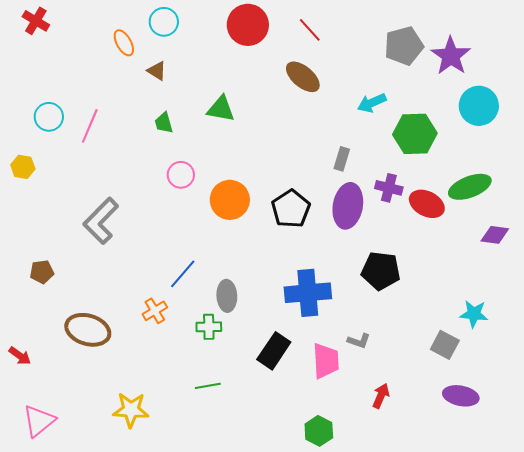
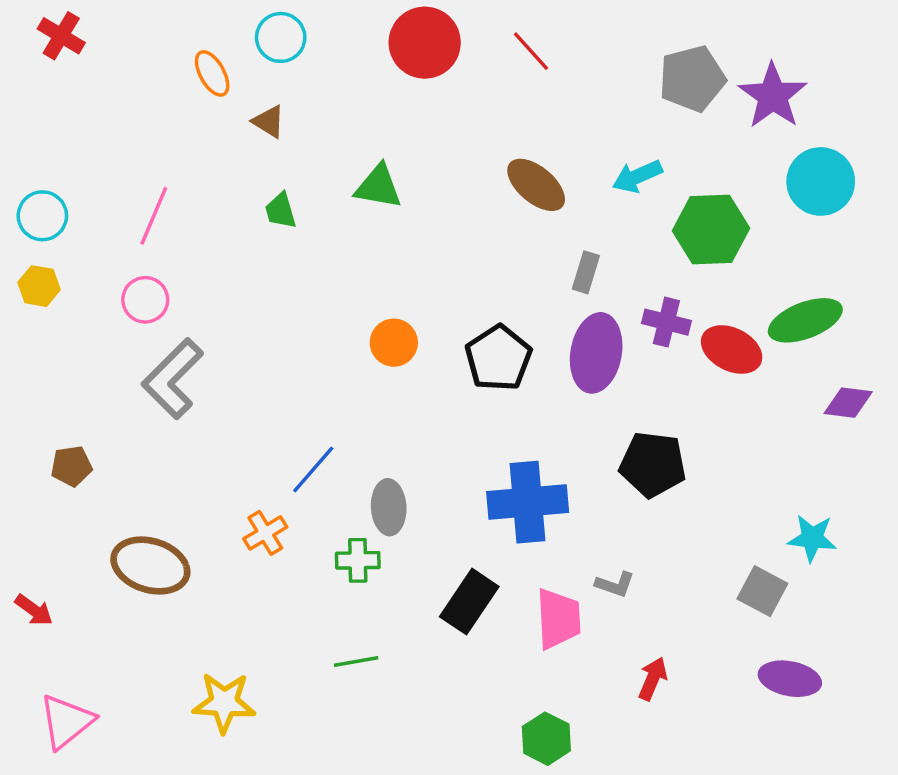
brown ellipse: (303, 77) -> (536, 185), moved
cyan circle: (49, 117) -> (42, 216), moved
pink circle: (181, 175) -> (145, 300), moved
orange circle: (230, 200) -> (394, 343), size x0.7

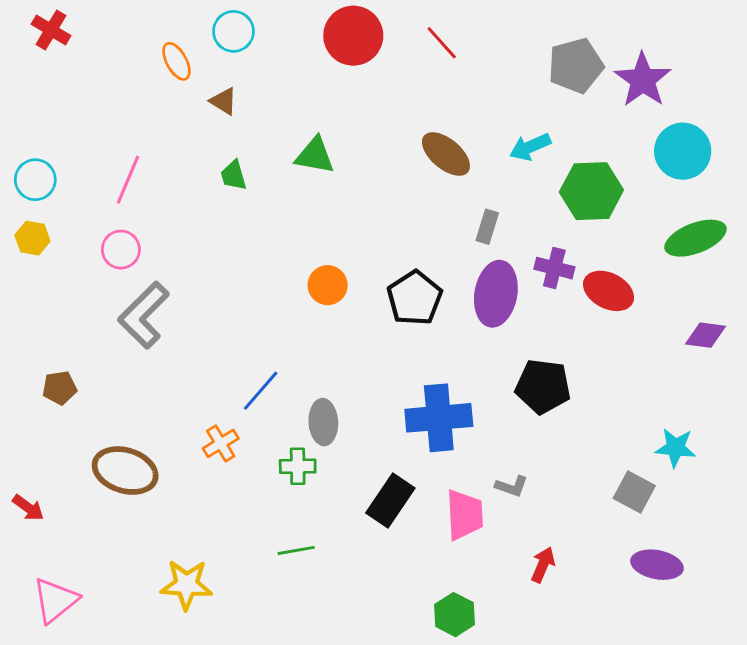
green ellipse: (805, 320) -> (695, 238), moved

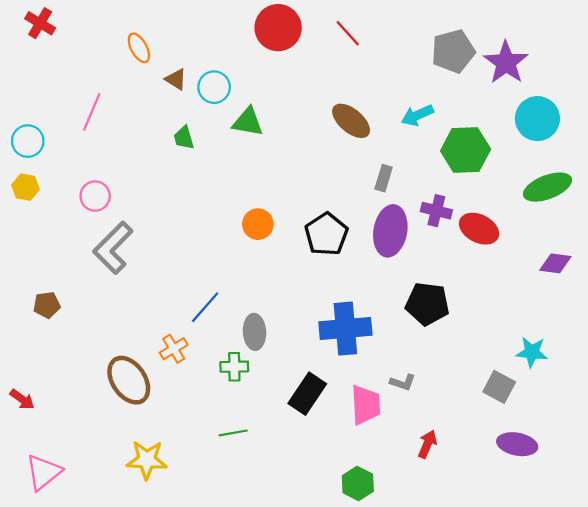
cyan circle: (234, 31) -> (214, 87), moved
pink line: (128, 180) -> (92, 112), moved
brown ellipse: (125, 471) -> (129, 380), moved, turned 39

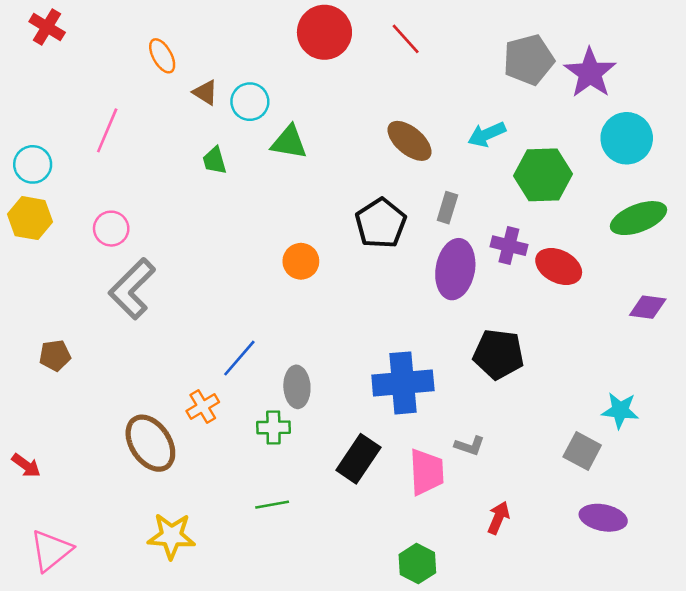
yellow hexagon: (25, 187) -> (30, 218), size x1.4
black pentagon: (326, 234) -> (381, 223), moved

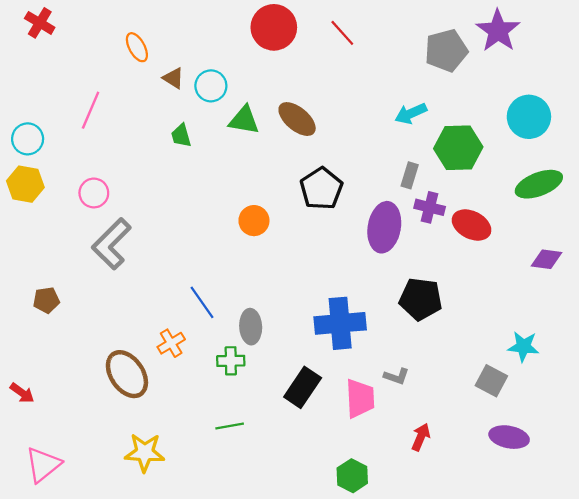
purple star: (590, 73) -> (498, 31), moved
brown ellipse: (409, 141) -> (297, 119), moved
gray rectangle: (447, 208) -> (410, 175), moved
blue line: (239, 358) -> (202, 302), turned -76

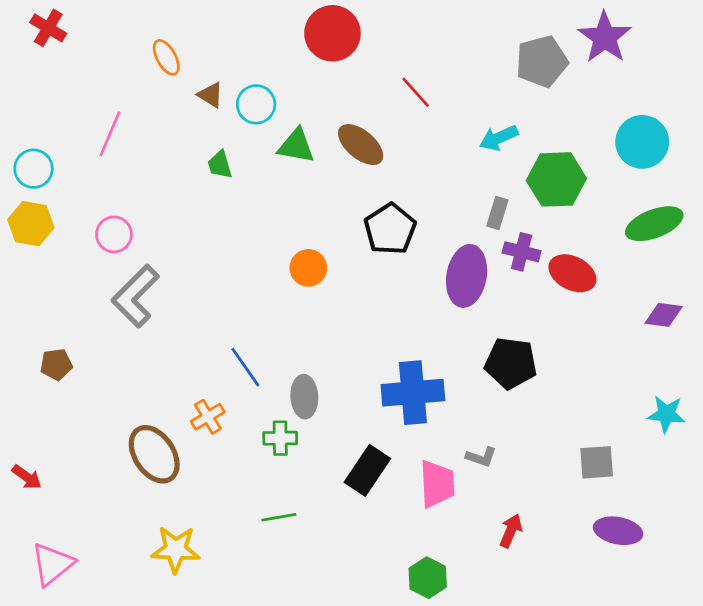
red line: (342, 33) -> (416, 92), moved
cyan star: (523, 346) -> (666, 414), moved
gray square: (491, 381) -> (597, 462), turned -32

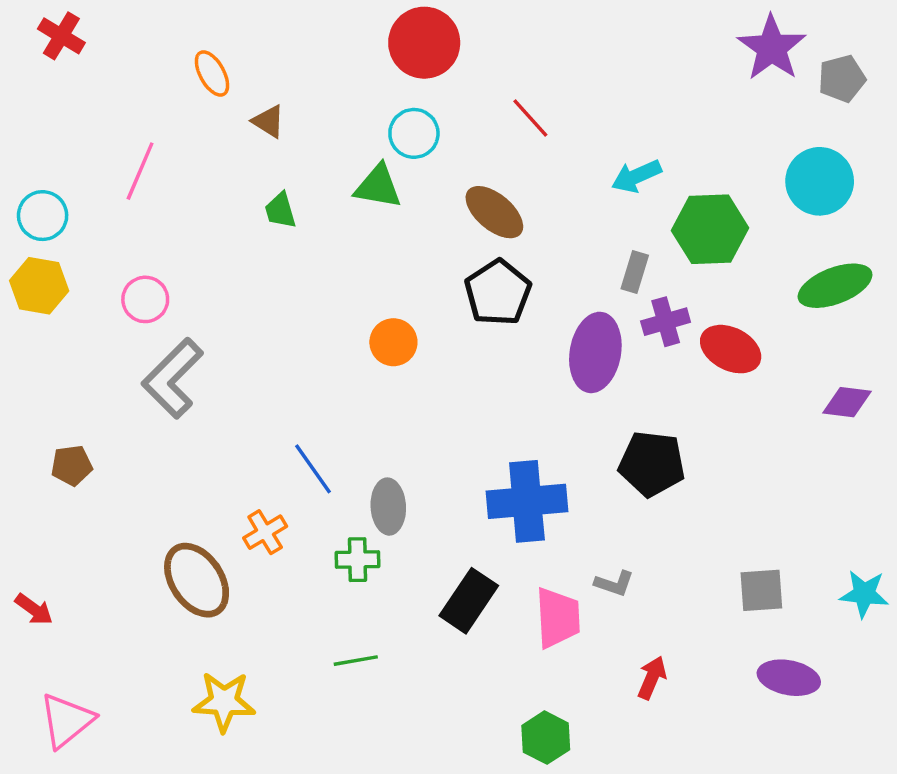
gray pentagon: (542, 61) -> (842, 79), moved, size x0.7
cyan circle: (256, 104) -> (414, 133), moved
brown ellipse: (361, 145) -> (494, 212), moved
purple cross: (522, 252) -> (666, 322), turned -30
cyan star: (666, 414) -> (864, 594), moved

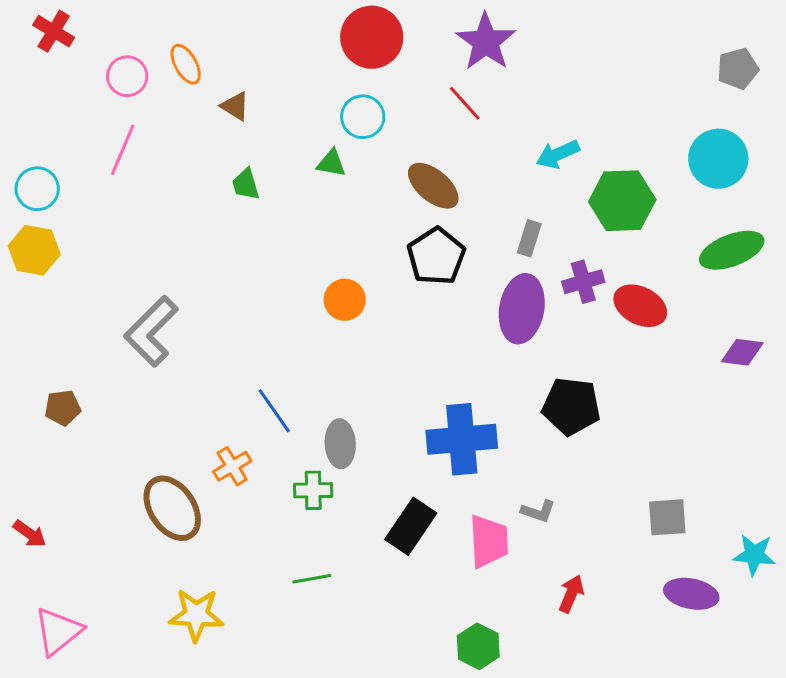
purple star: (772, 48) -> (486, 42), moved
green triangle: (378, 186) -> (331, 163), size x0.7
gray rectangle: (635, 272) -> (529, 238), moved
pink circle: (145, 299) -> (127, 76), moved
cyan star: (864, 594) -> (754, 555), moved

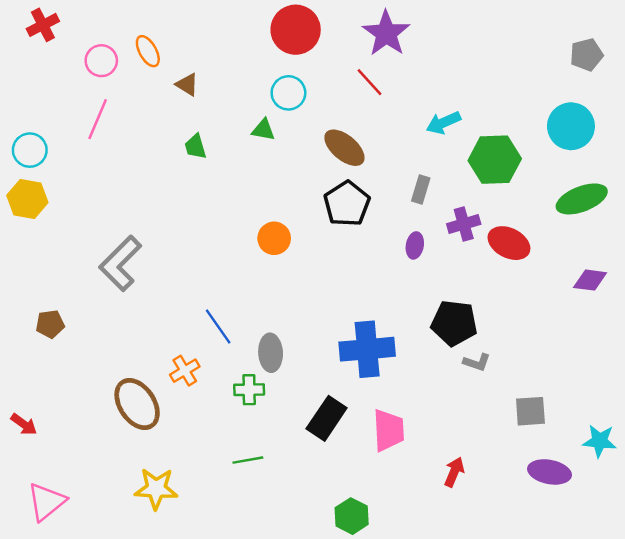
red cross: (54, 31) -> (43, 25), turned 32
purple ellipse: (522, 309) -> (415, 245), size x0.5
gray L-shape: (538, 511) -> (477, 362), moved
green hexagon: (478, 646) -> (352, 516), moved

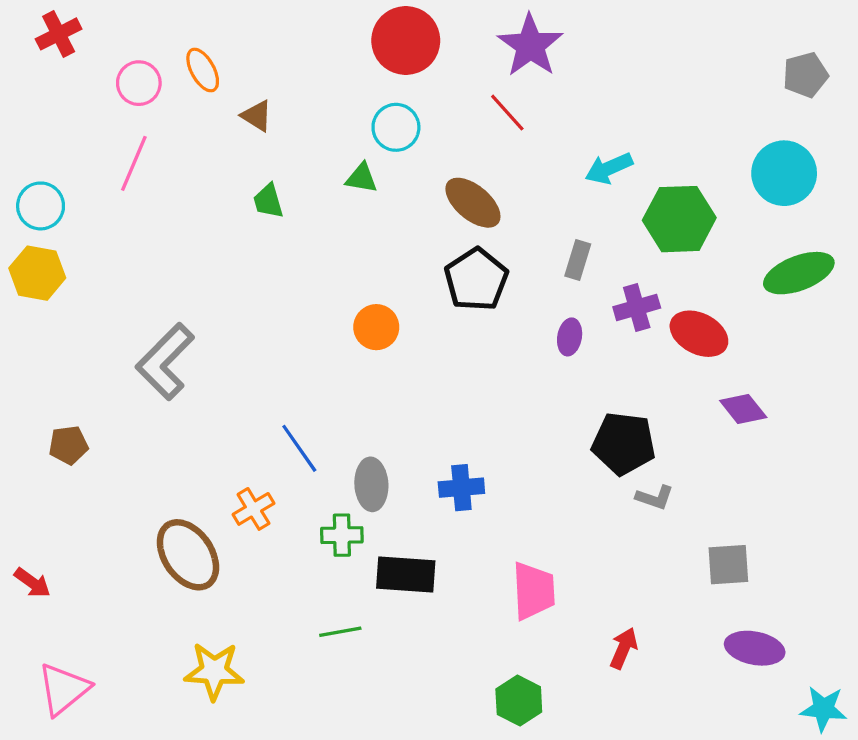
purple diamond: (590, 280) -> (743, 409), moved, turned 44
blue cross: (367, 349) -> (461, 488), moved, size x0.6
black rectangle: (327, 418) -> (406, 574), moved, turned 60
cyan star: (600, 441) -> (823, 709), moved
green hexagon: (352, 516) -> (519, 701), moved

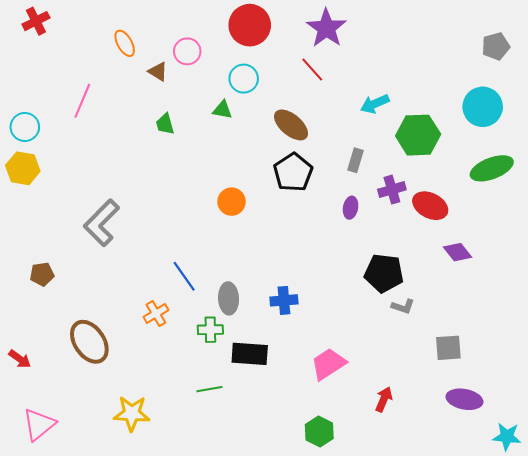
pink circle: (139, 83) -> (187, 51), moved
brown ellipse: (188, 555) -> (89, 342), moved
pink trapezoid: (534, 591) -> (328, 364), turned -120

